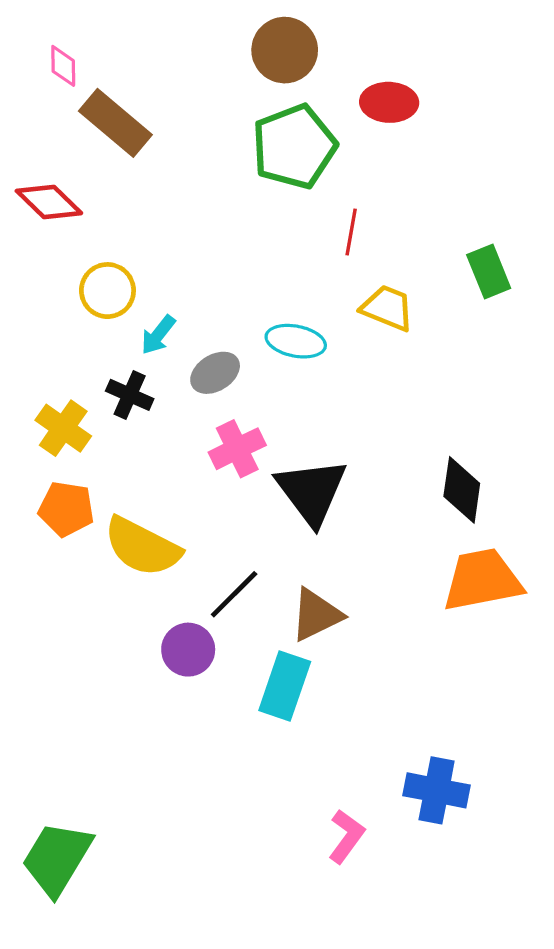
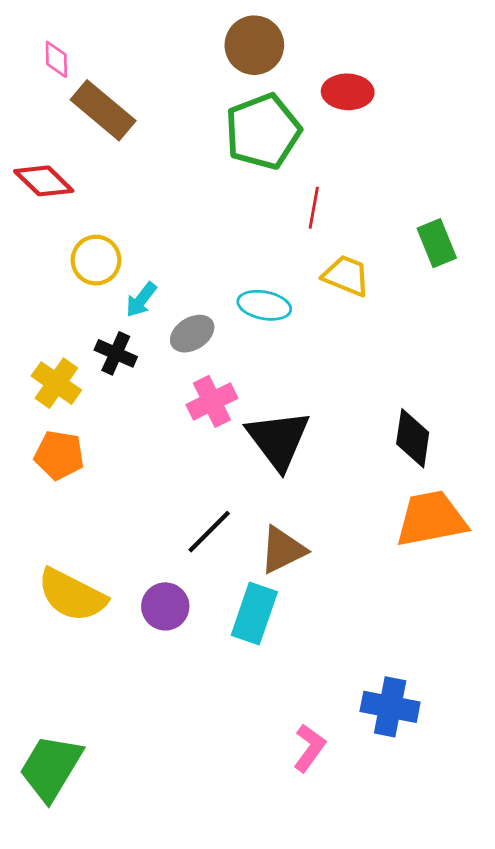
yellow semicircle: (142, 547) -> (72, 595), moved
purple circle: (188, 650) -> (165, 606), moved

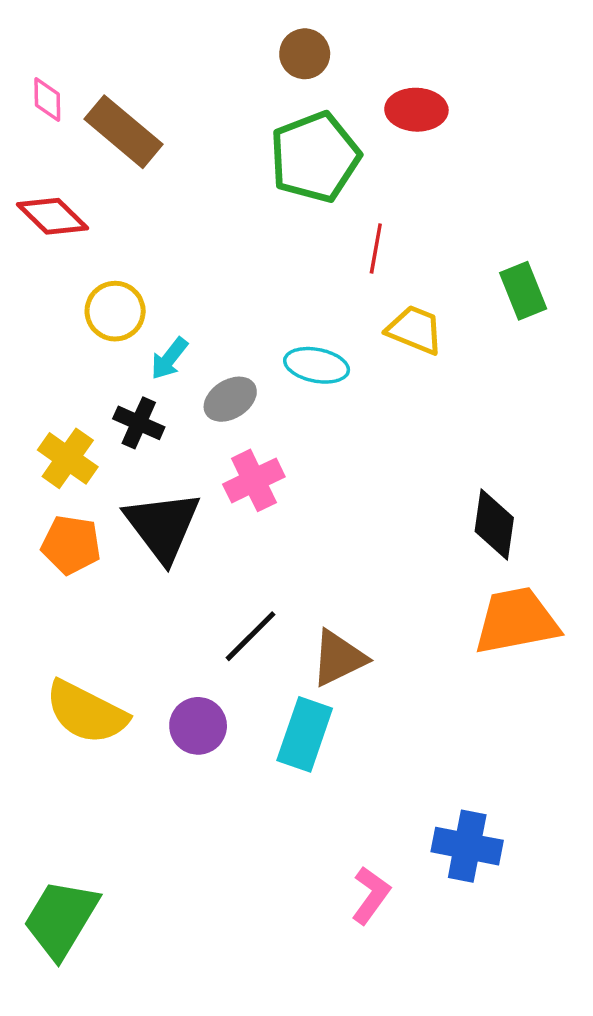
brown circle: (254, 45) -> (305, 54), size x0.7
pink diamond: (56, 59) -> (47, 100), moved
black triangle: (278, 440) -> (162, 526), moved

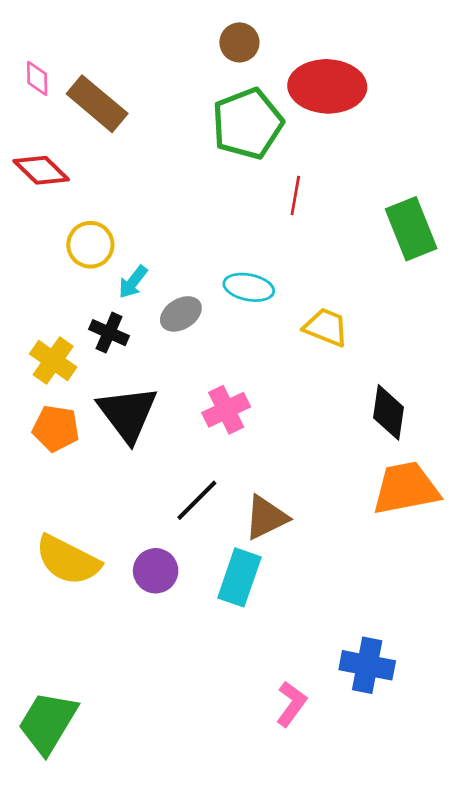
red ellipse: (416, 110) -> (327, 86), size x1.6
green rectangle: (523, 291) -> (411, 229), size x1.4
yellow trapezoid: (415, 330) -> (326, 327), moved
pink cross: (254, 480) -> (226, 410), moved

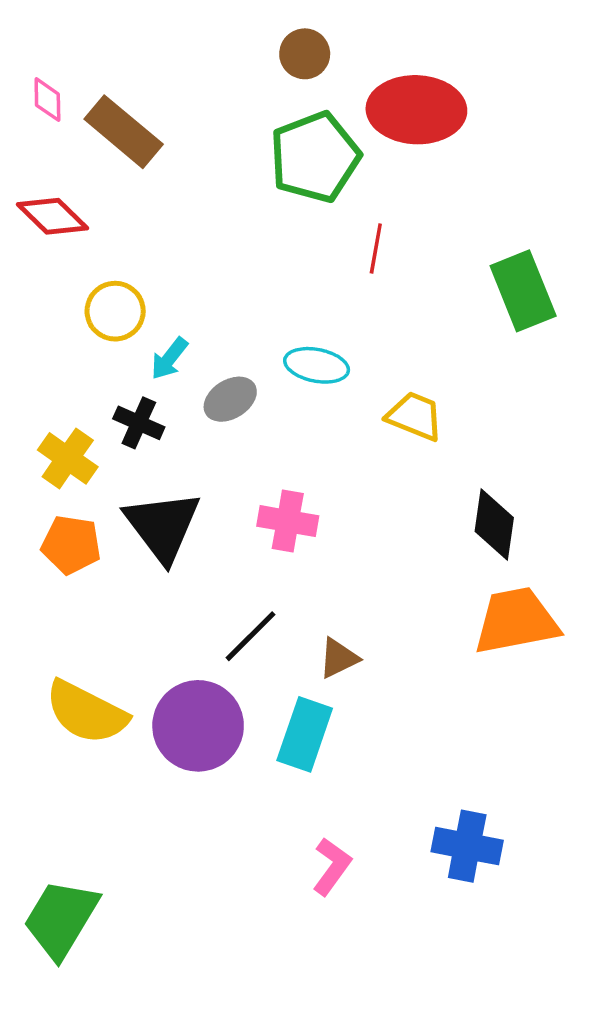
pink cross: (226, 410) -> (288, 521), turned 36
brown triangle: (266, 518) -> (339, 658), size x0.7
purple circle: (156, 571) -> (198, 726), size x1.6
pink L-shape: (291, 704) -> (332, 866), moved

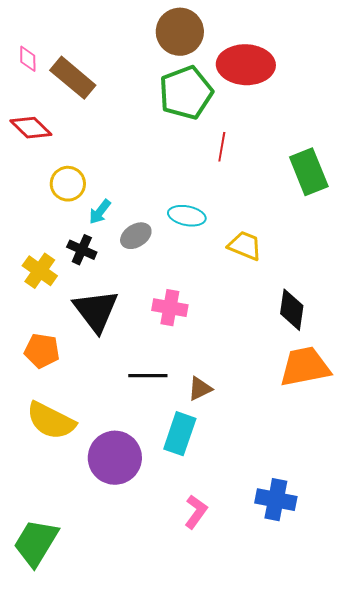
brown circle: (305, 54) -> (180, 32), size x1.6
orange pentagon: (71, 545) -> (42, 351), moved
black line: (251, 636) -> (148, 376), turned 45
purple circle: (198, 726) -> (115, 458), moved

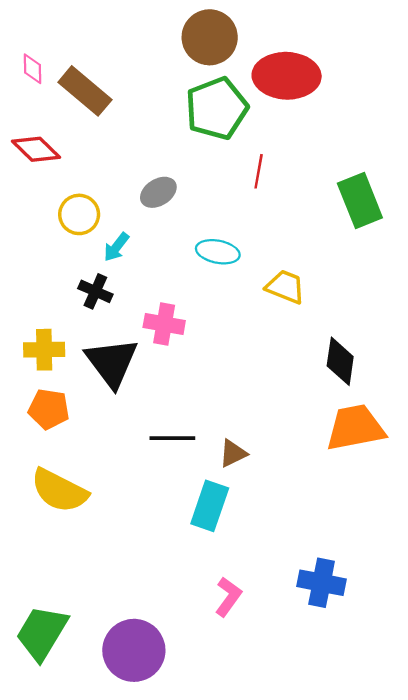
gray ellipse: (136, 236) -> (158, 192), moved
yellow cross: (40, 271) -> (44, 350), moved, turned -36
pink cross: (170, 308) -> (164, 324), moved
purple circle: (115, 458) -> (134, 650), moved

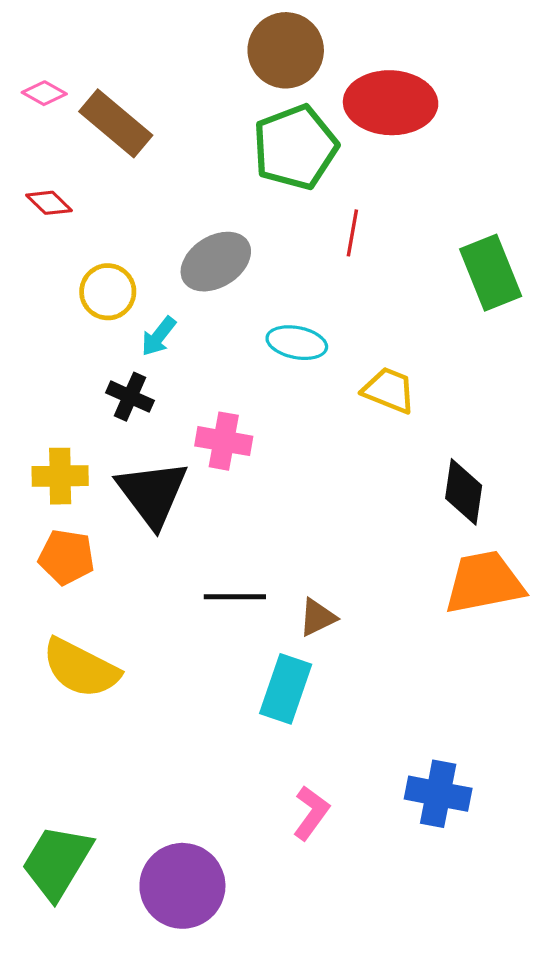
pink diamond: (32, 69) -> (44, 93), turned -60
red diamond: (36, 149) -> (49, 203), size x0.7
gray ellipse: (158, 192) -> (216, 262), size x1.4

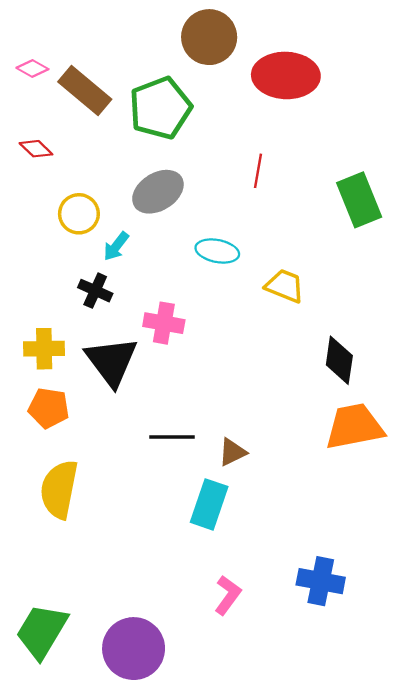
green pentagon: (295, 147) -> (160, 108), moved
yellow semicircle: (81, 668) -> (59, 489), turned 74

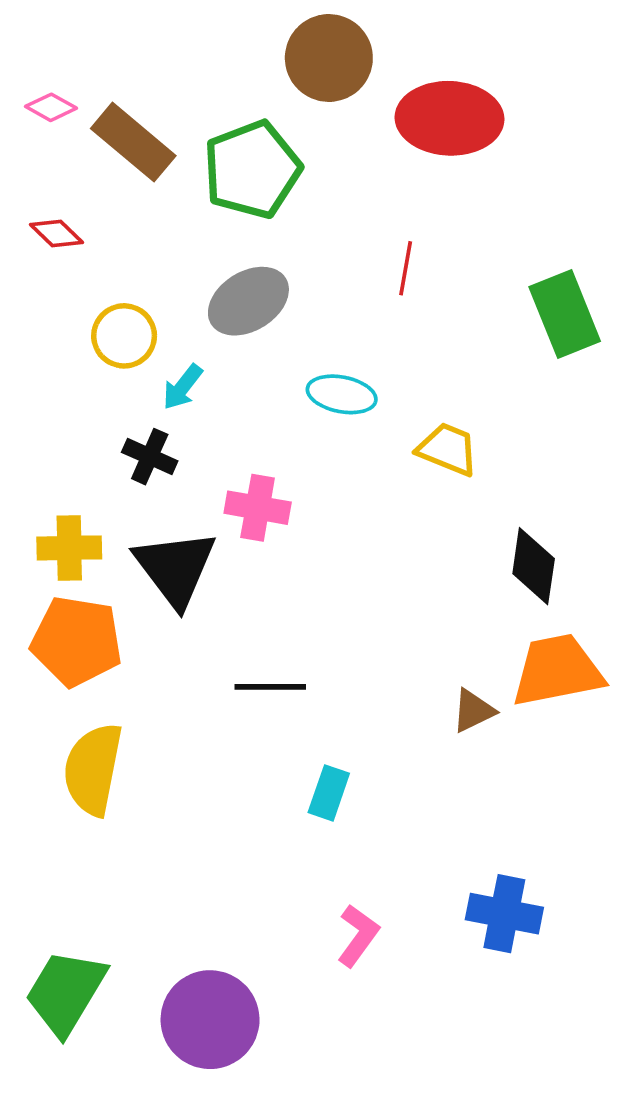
orange pentagon: (49, 408) -> (77, 641), size x1.4
brown triangle: (232, 452) -> (473, 711), moved
cyan rectangle: (209, 504) -> (329, 793), size x0.7

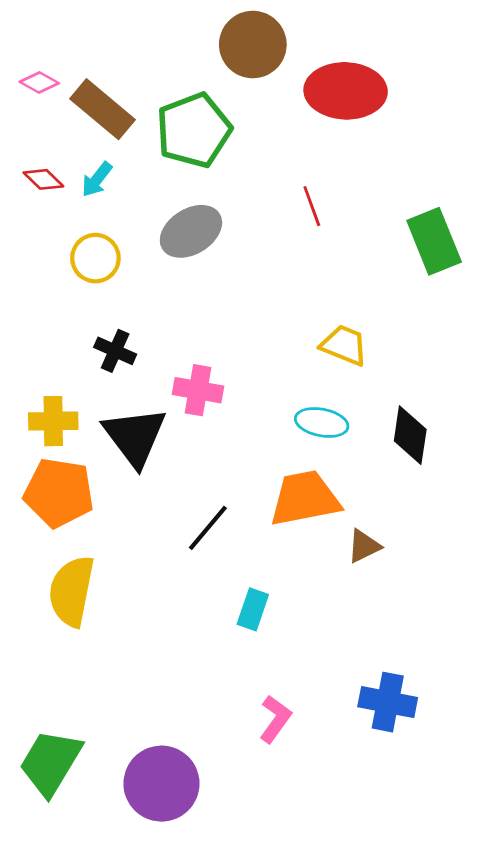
red line: (406, 268) -> (312, 206), turned -30
cyan arrow: (183, 387) -> (97, 179), moved
cyan ellipse: (342, 394) -> (322, 422), moved
orange trapezoid: (557, 670) -> (305, 498), moved
black line: (270, 687) -> (208, 528), turned -50

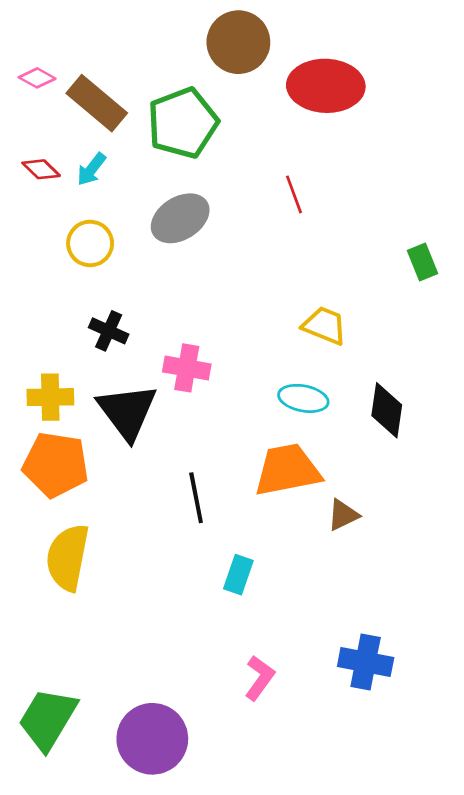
green rectangle: (434, 241) -> (423, 262), moved, size x0.6
black line: (208, 528) -> (196, 498), turned -51

